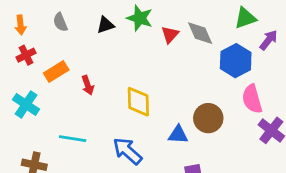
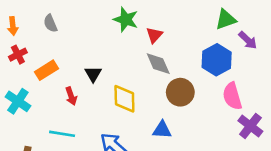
black triangle: (106, 25) -> (93, 74), moved, turned -42
gray diamond: (200, 33) -> (158, 64), moved
purple arrow: (269, 40) -> (248, 40), turned 96
red arrow: (88, 85) -> (71, 96), moved
brown circle: (208, 118) -> (180, 92), moved

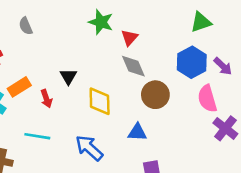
purple arrow: (248, 40) -> (223, 66), moved
orange rectangle: (46, 70) -> (19, 87), moved

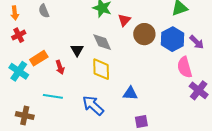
gray diamond: (133, 66) -> (102, 42), moved
brown circle: (155, 95) -> (144, 34), moved

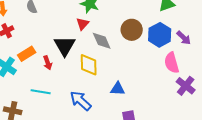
red triangle: (124, 20) -> (83, 24), moved
gray diamond: (102, 42) -> (102, 41), moved
black triangle: (77, 50) -> (65, 46), size x1.6

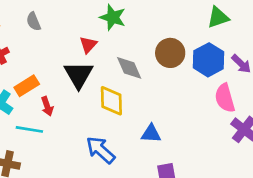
red triangle: (83, 24) -> (88, 45), moved
red arrow: (48, 63) -> (47, 106), moved
cyan line: (41, 92) -> (29, 129), moved

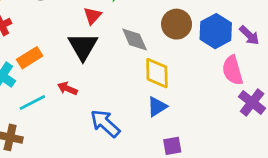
yellow diamond: (111, 101) -> (157, 73), moved
red arrow: (47, 106) -> (67, 88), moved, turned 132
cyan line: (29, 129) -> (32, 102), turned -36
blue triangle: (151, 134) -> (157, 107), turned -35

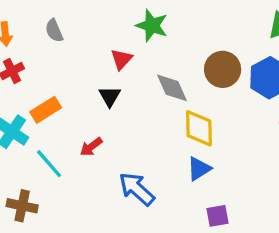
black triangle: (83, 46) -> (110, 96), size x0.6
red arrow: (67, 88) -> (91, 147), turned -60
cyan line: (32, 102) -> (49, 164), turned 76

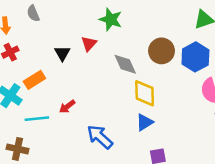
gray semicircle: (54, 31) -> (33, 13), moved
black triangle: (110, 96) -> (62, 53), moved
cyan line: (49, 164) -> (37, 119), turned -55

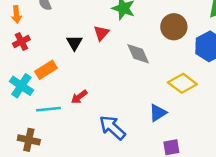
brown circle: (162, 51) -> (174, 27), moved
yellow diamond: (145, 93) -> (182, 83), moved, turned -52

